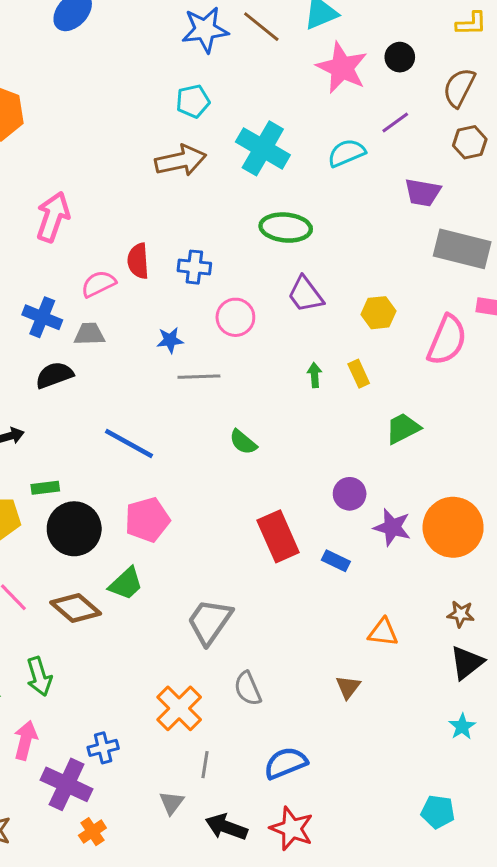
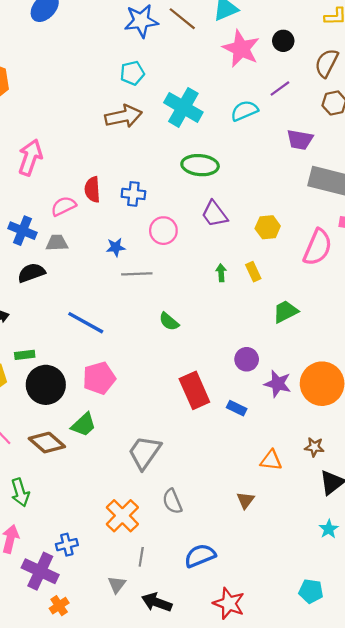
brown star: (461, 614) -> (314, 447), moved
red star: (292, 829) -> (229, 603), moved

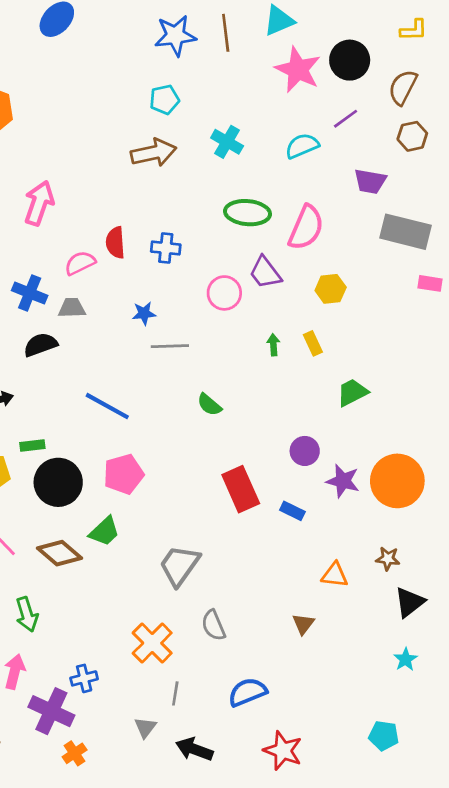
brown line: (182, 19) -> (226, 33), turned 44
black circle: (283, 41) -> (350, 60), size x1.5
cyan cross: (183, 107) -> (227, 142), size x0.7
pink circle: (163, 231) -> (224, 293), moved
pink semicircle: (318, 247) -> (306, 228), moved

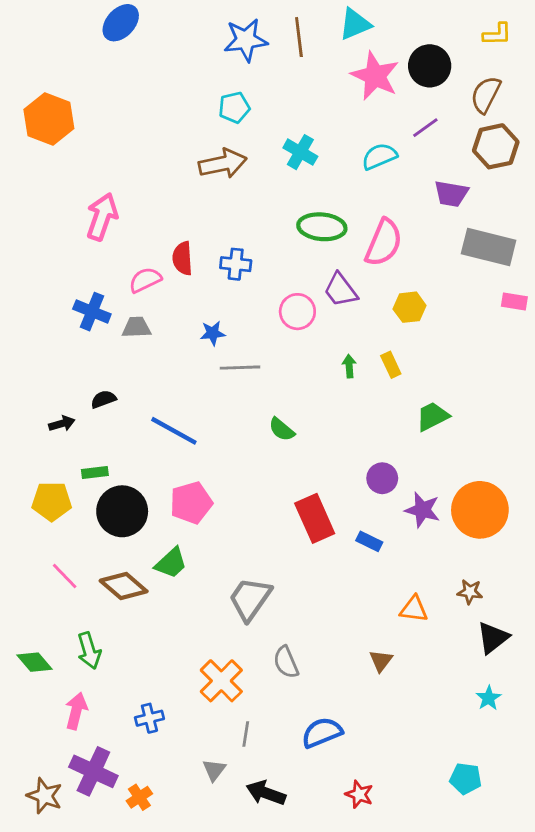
brown hexagon: (412, 136) -> (496, 146), size x1.4
black semicircle: (40, 345) -> (103, 399), moved, size x0.7
purple cross: (51, 711) -> (93, 771), moved
red star: (283, 751) -> (359, 794), size x0.7

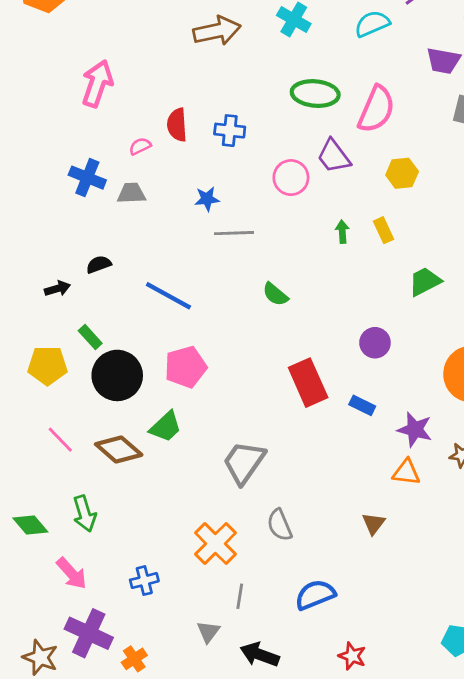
pink semicircle: (145, 280) -> (140, 146), size x0.7
green rectangle: (95, 472) -> (90, 337), turned 55
purple star: (422, 510) -> (415, 430), moved
pink arrow: (76, 711) -> (72, 573), turned 124

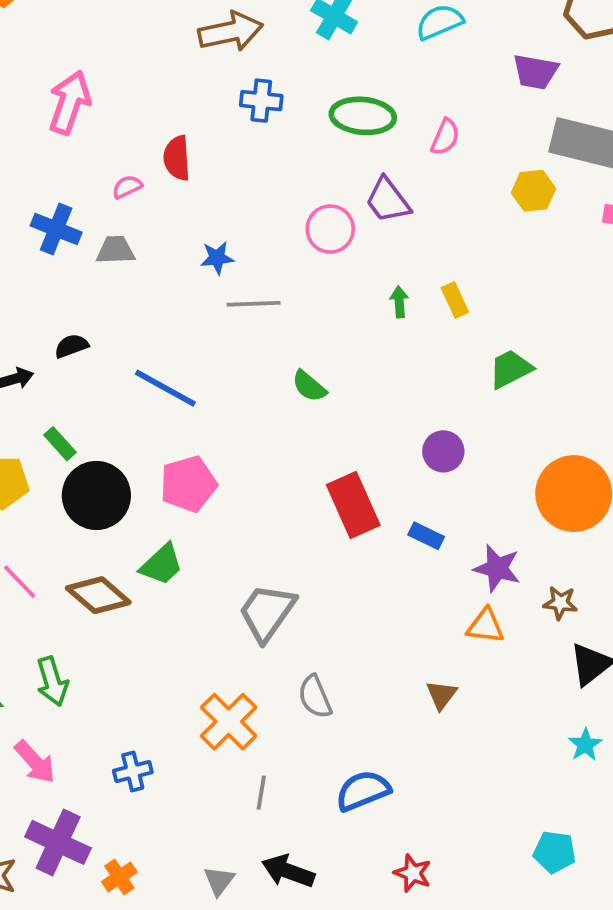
pink semicircle: (376, 109) -> (445, 137), size x0.6
blue cross: (230, 131) -> (261, 101), moved
yellow hexagon: (402, 173) -> (533, 191), moved
gray triangle: (208, 632) -> (219, 881), moved

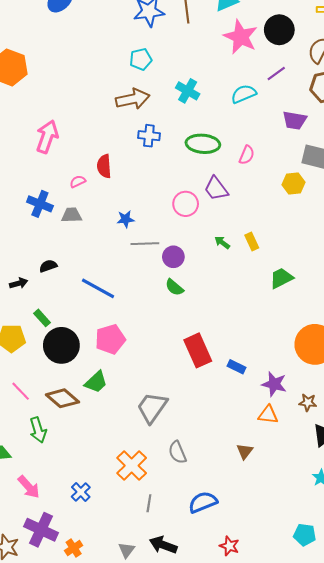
green arrow: (399, 302) -> (222, 243), turned -49
purple circle: (443, 451) -> (173, 257), moved
green arrow: (52, 681) -> (38, 430), moved
blue cross: (133, 772) -> (81, 492), turned -30

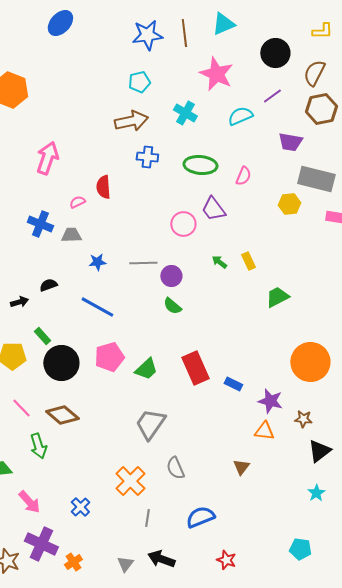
pink star: (241, 37) -> (216, 74), moved
blue star: (126, 219) -> (97, 262), moved
green trapezoid: (96, 382) -> (146, 369), moved

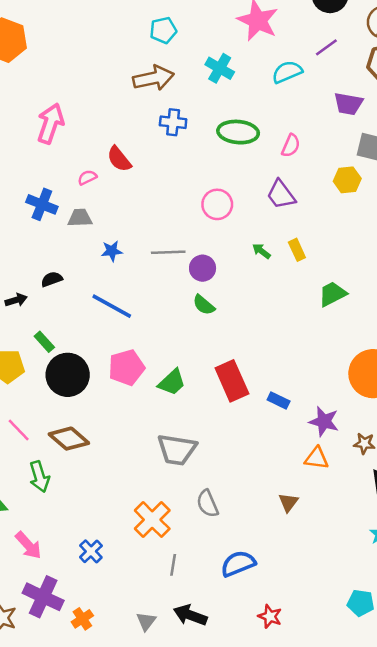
red semicircle: (103, 187) -> (119, 159), turned -35
purple trapezoid: (213, 209) -> (281, 195), moved
gray trapezoid: (150, 424) -> (177, 450), turned -116

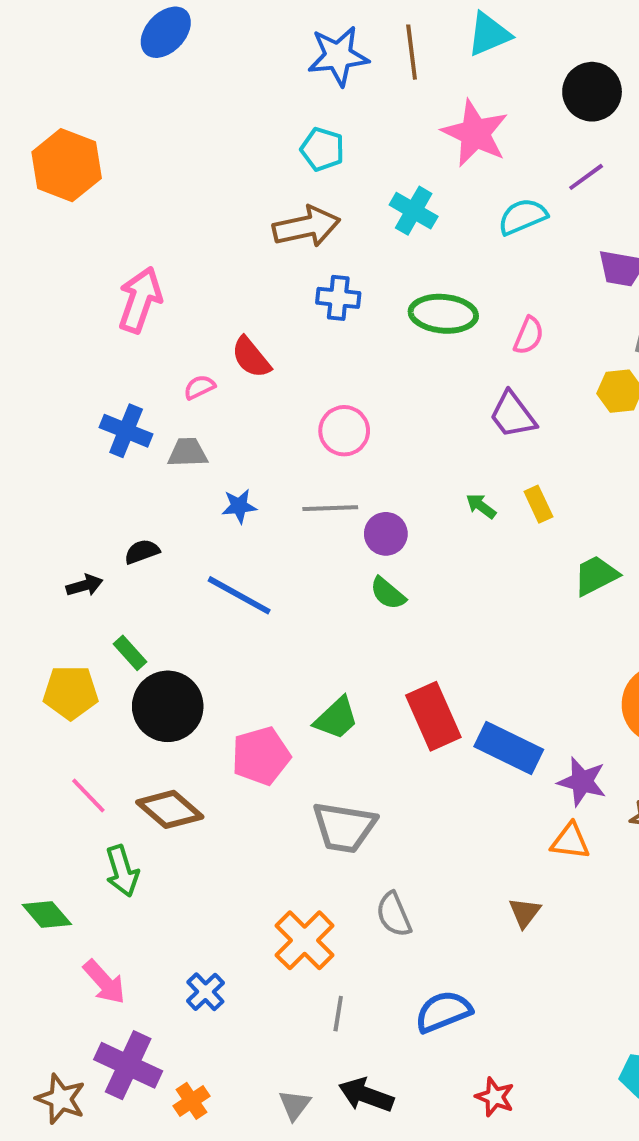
cyan pentagon: (163, 30) -> (322, 149), turned 30
pink circle: (217, 204) -> (344, 431), moved
pink pentagon: (126, 367) -> (261, 756), moved
blue rectangle: (279, 401) -> (509, 748), size x1.8

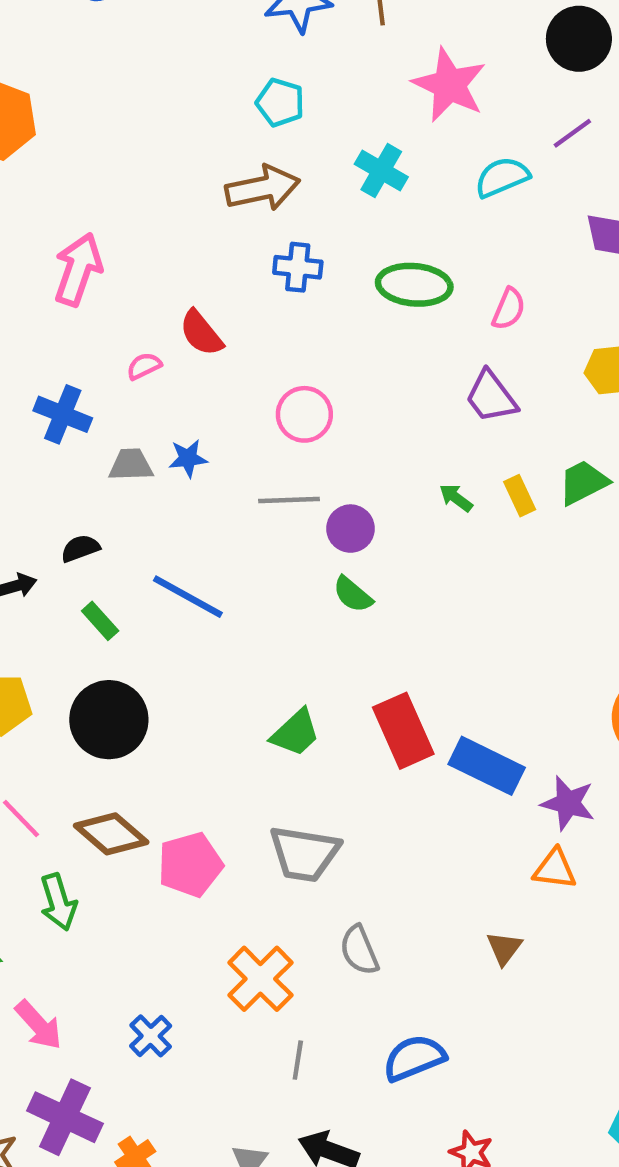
gray trapezoid: (188, 453) -> (131, 465), moved
blue star: (239, 506) -> (188, 458), moved
green trapezoid: (596, 575) -> (583, 482), moved
green rectangle: (130, 653) -> (100, 621), moved
pink pentagon: (261, 756) -> (190, 865), moved

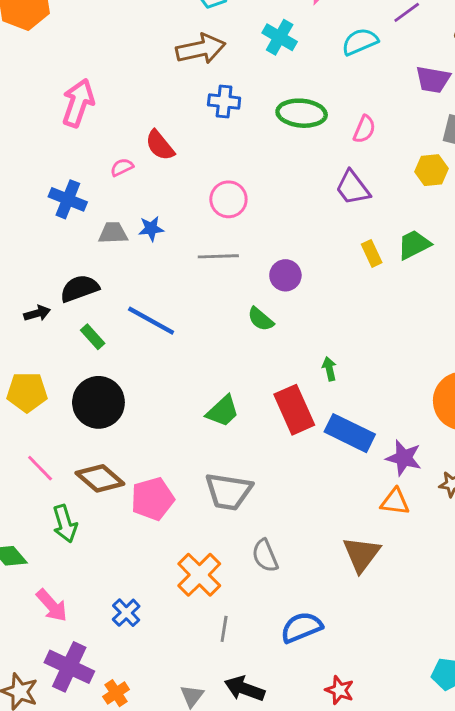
green arrow: (456, 498) -> (329, 369), moved, turned 40
purple circle: (350, 529) -> (285, 275), moved
black semicircle: (80, 548) -> (80, 288), size x1.5
brown triangle: (504, 948) -> (361, 554), size x1.6

